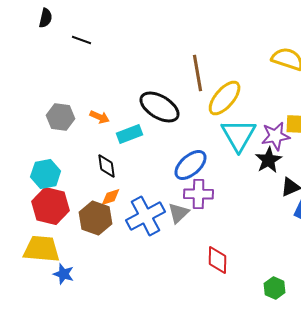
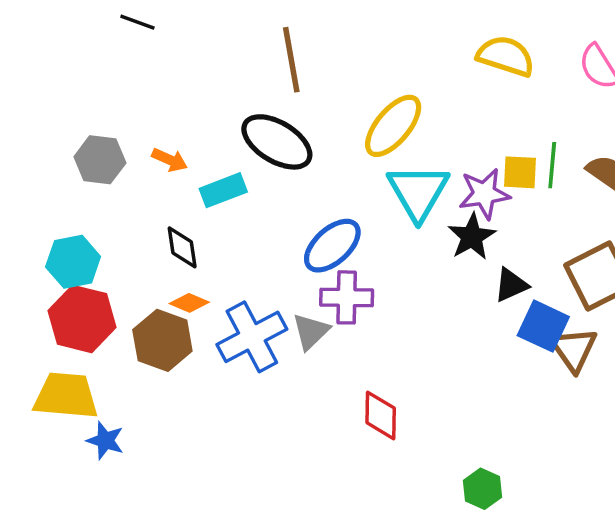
brown line: (198, 73) -> (291, 60), moved
orange diamond: (111, 197) -> (189, 303), turned 40
green hexagon: (275, 288) -> (482, 489), moved

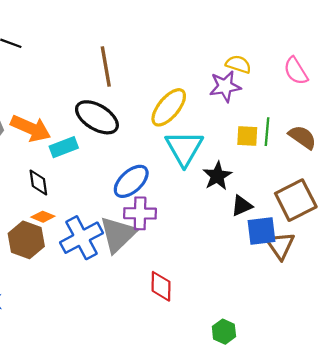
yellow semicircle: (506, 56) -> (238, 64), size x0.7
orange arrow: (170, 160) -> (31, 128), size x1.8
purple star: (484, 194) -> (225, 86), moved
blue square: (543, 326) -> (262, 231), turned -32
gray triangle: (311, 331) -> (118, 234), size x1.6

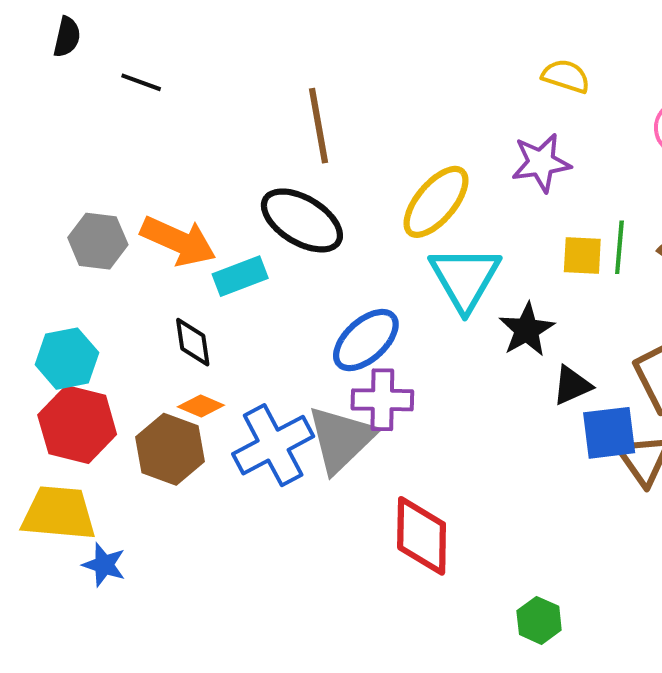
yellow semicircle: (238, 64) -> (566, 76), moved
red diamond: (161, 286) -> (422, 536), size x1.4

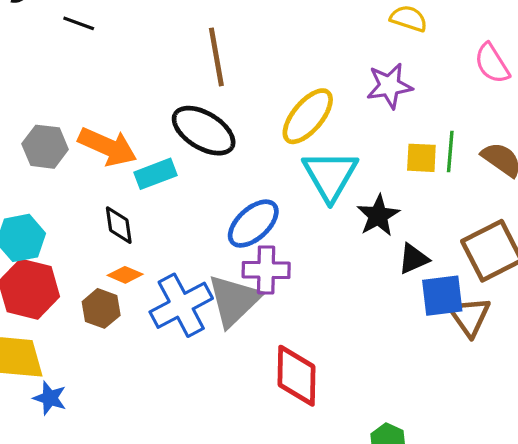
brown hexagon: (170, 449) -> (101, 308), size x0.7

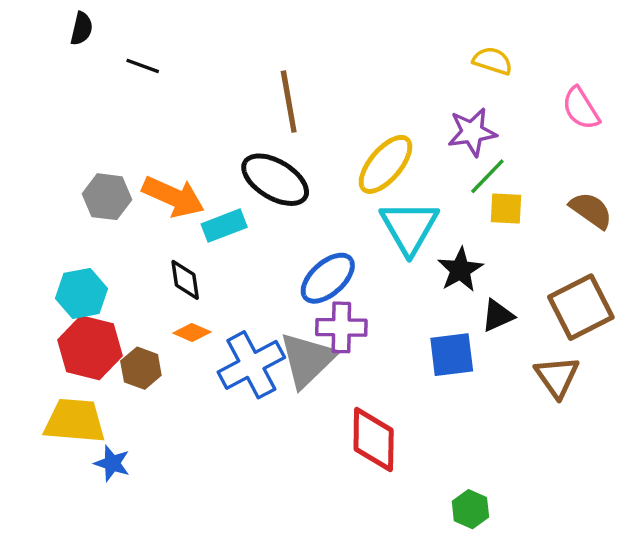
green line: (450, 151) -> (487, 176), moved, turned 39
blue square: (442, 296) -> (452, 355), moved
brown hexagon: (101, 308) -> (141, 368), moved

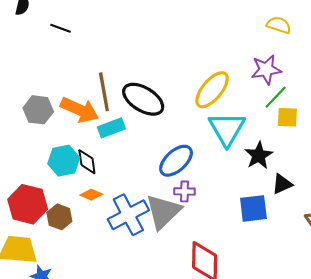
brown line: (289, 102) -> (104, 92), moved
cyan hexagon: (82, 293) -> (64, 161), moved
purple cross: (341, 327) -> (184, 191), size x0.7

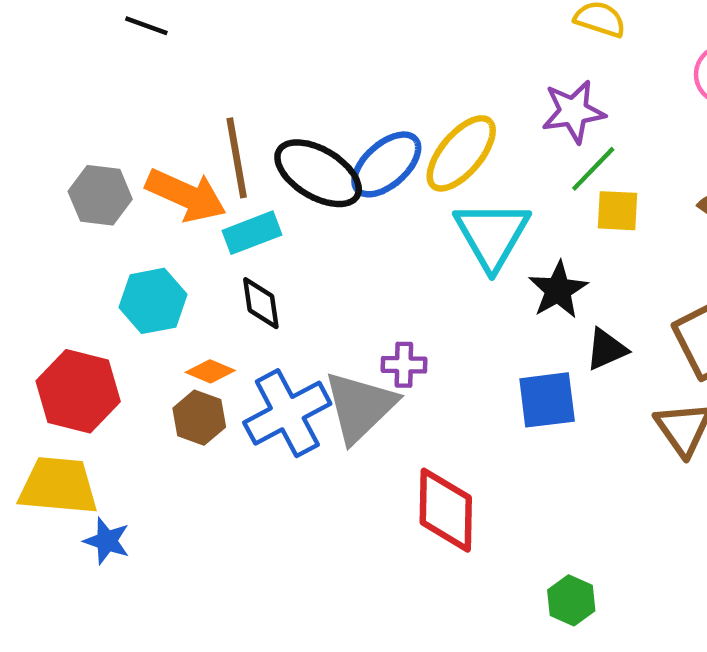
blue ellipse: (176, 161) -> (386, 164), moved
black diamond: (87, 162) -> (261, 303), moved
brown hexagon: (59, 217) -> (199, 418), moved

